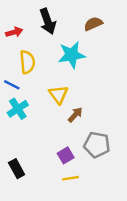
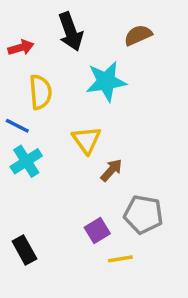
yellow line: (70, 178) -> (120, 259), moved

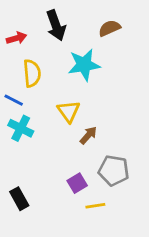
cyan cross: (26, 161) -> (21, 128), turned -30

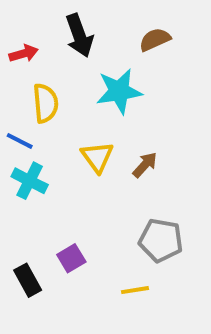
brown arrow: (88, 135) -> (145, 165), moved
purple square: (77, 183) -> (71, 258), moved

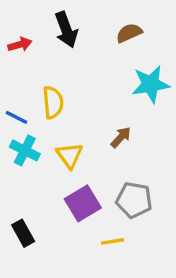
cyan star: (119, 91) -> (151, 84), moved
yellow semicircle: (45, 103) -> (53, 102), moved
yellow triangle: (97, 157) -> (69, 155), moved
purple square: (71, 258) -> (83, 203), moved, size x1.5

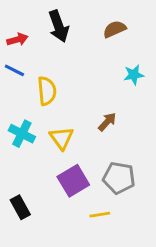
cyan star: (151, 84) -> (134, 75), size x0.6
blue line: (17, 117) -> (14, 70), moved

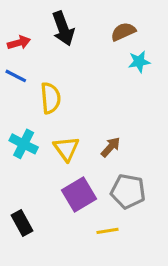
cyan star: (134, 75) -> (139, 62), moved
brown arrow: (107, 122) -> (111, 147), moved

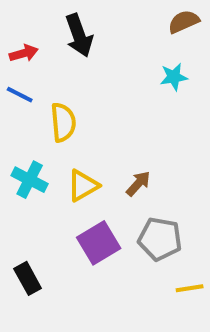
brown semicircle: (123, 32) -> (184, 22), moved
yellow triangle: (66, 149) -> (83, 186), turned 36
yellow line: (107, 231) -> (190, 288), moved

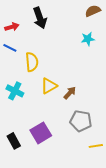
yellow triangle: (83, 186) -> (49, 86), moved
purple square: (99, 243) -> (41, 133), moved

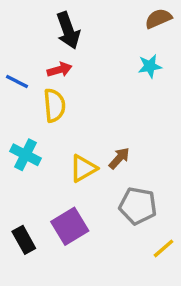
red arrow: (12, 27) -> (60, 70), moved
yellow triangle: (49, 86) -> (83, 168), moved
yellow line: (96, 146) -> (163, 248), turned -32

